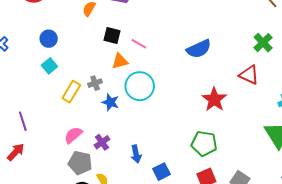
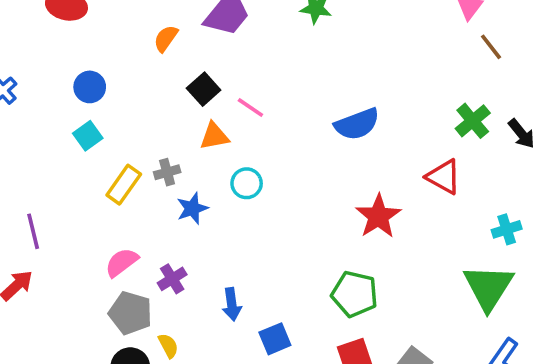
black square: (112, 35) -> (204, 89), turned 30
cyan circle: (140, 86) -> (247, 183), size x0.6
blue star: (110, 102) -> (192, 208), turned 30

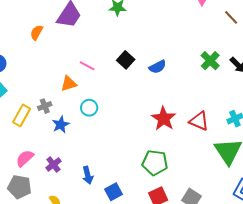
brown line: (491, 47) -> (231, 17), moved
black square: (204, 89) -> (126, 60), moved
blue semicircle: (357, 124) -> (158, 67), moved, size x0.7
red triangle: (444, 177) -> (199, 121), moved
gray pentagon: (130, 313) -> (19, 187), moved

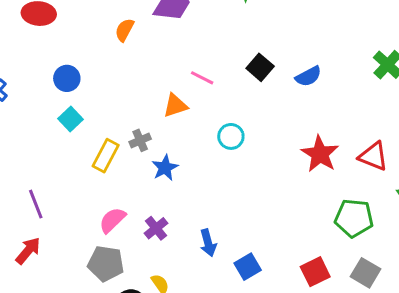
cyan circle: (89, 108) -> (231, 136), moved
green pentagon: (155, 163) -> (354, 218), moved

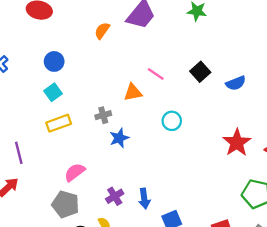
yellow rectangle: (106, 156) -> (59, 123), moved, turned 35
purple cross: (156, 228) -> (115, 196), moved

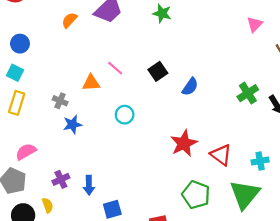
blue semicircle: (236, 83) -> (190, 87), turned -42
cyan square: (53, 92) -> (15, 73), turned -35
gray cross: (103, 115) -> (60, 101), turned 32
yellow rectangle: (59, 123) -> (17, 103), turned -60

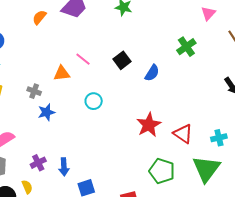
green cross: (248, 93) -> (186, 47), moved

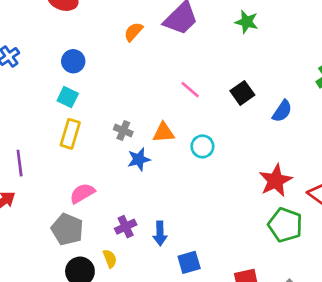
orange triangle: (62, 73) -> (164, 132), moved
green pentagon: (162, 171) -> (285, 225), moved

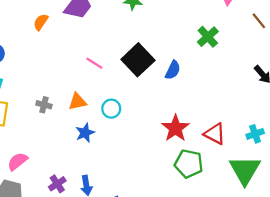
black square: (242, 93) -> (138, 60), size x1.6
blue star: (139, 159) -> (85, 133), moved

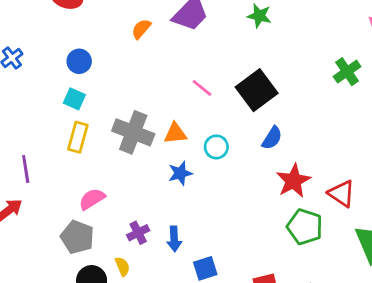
blue semicircle: (173, 70) -> (272, 138), moved
gray cross: (44, 105) -> (133, 132), size x2.0

